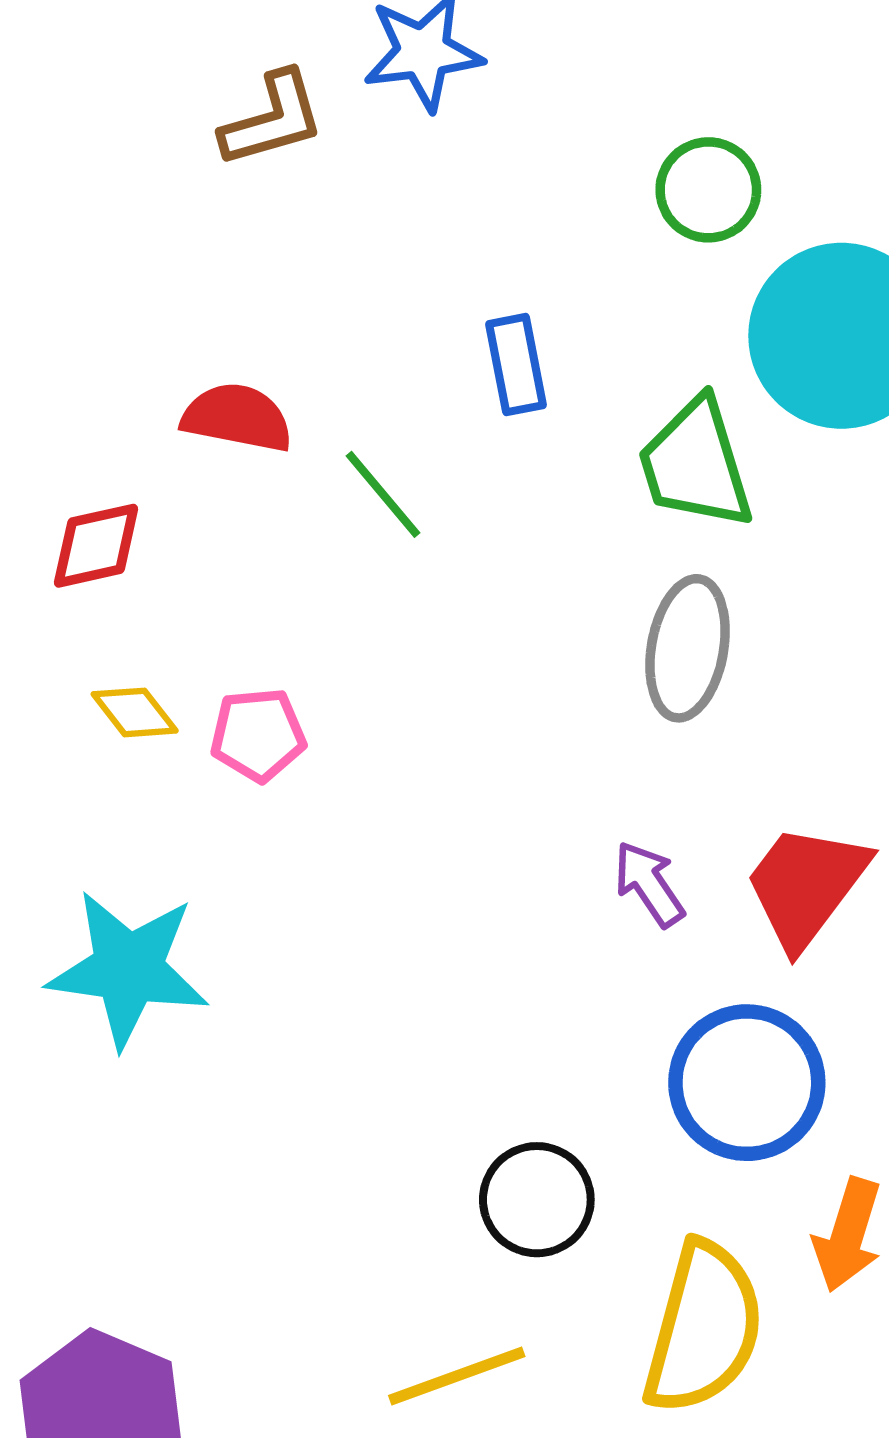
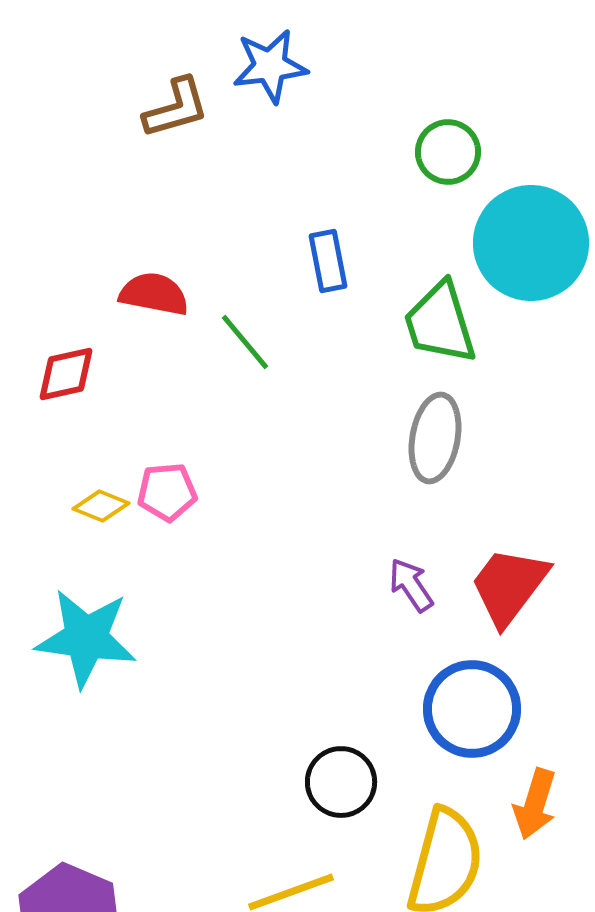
yellow diamond: (135, 712) -> (101, 506), moved, turned -30

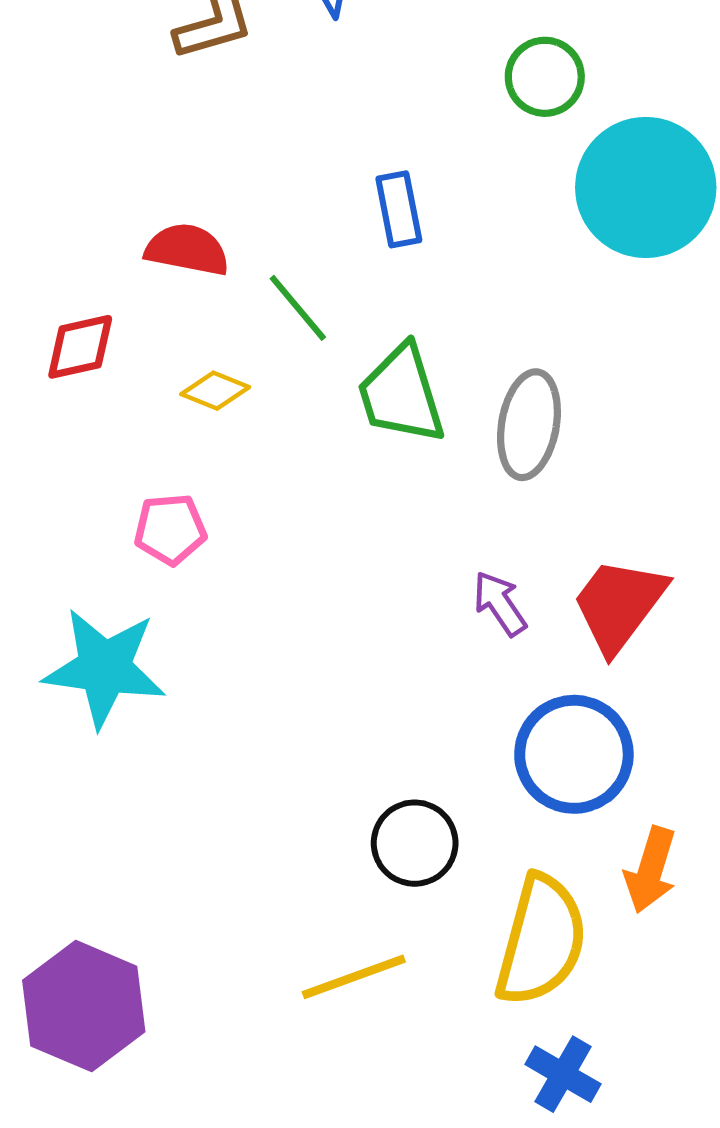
green trapezoid: (440, 323) -> (401, 394), moved
pink pentagon: (167, 492) -> (170, 529), moved
yellow diamond: (101, 506) -> (215, 391), moved

